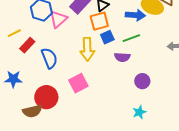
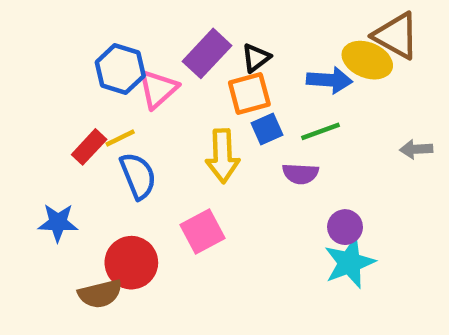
yellow line: (14, 33) -> (120, 138), moved
cyan star: (139, 112) -> (349, 263), moved, size x1.6

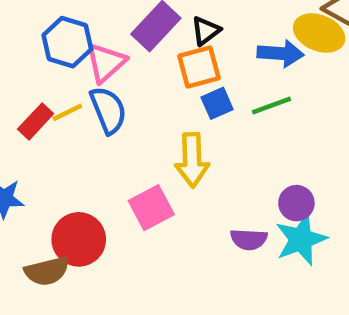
yellow arrow: (223, 156) -> (192, 160), moved
purple semicircle: (300, 174) -> (249, 239), moved
blue semicircle: (138, 176) -> (108, 110), moved

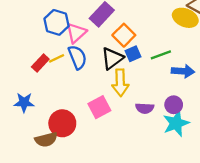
black triangle: (206, 31) -> (112, 58), moved, size x1.5
blue arrow: (281, 53) -> (183, 71), moved
orange square: (199, 67) -> (124, 35), turned -30
purple semicircle: (249, 239) -> (145, 108), moved

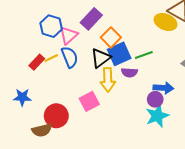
blue square: (133, 54) -> (119, 54), size x1.6
blue arrow: (183, 71) -> (163, 88), moved
purple semicircle: (145, 108) -> (129, 72), moved

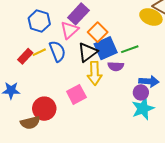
pink triangle: (69, 35) -> (69, 30), moved

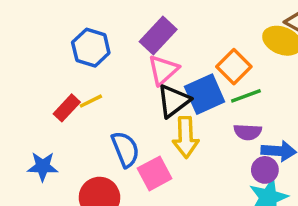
pink triangle: (69, 30) -> (163, 70), moved
orange square: (98, 32) -> (234, 67), moved
blue semicircle: (57, 51) -> (125, 149), moved
purple semicircle: (116, 66) -> (248, 132), moved

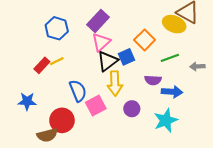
blue square: (205, 94) -> (127, 57), size x0.7
green line: (246, 96) -> (170, 58), moved
purple circle: (265, 170) -> (132, 109), moved

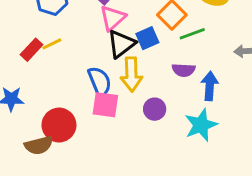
green line: (170, 58) -> (192, 34), moved
blue semicircle: (78, 91) -> (100, 82), moved
blue arrow: (172, 92) -> (210, 86), turned -90
pink square: (96, 106) -> (105, 105), turned 36

